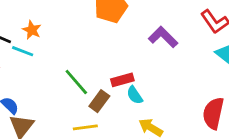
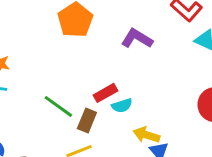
cyan semicircle: (135, 95) -> (122, 106), turned -60

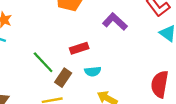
red rectangle: (106, 93) -> (79, 48), moved

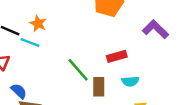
brown rectangle: (63, 78) -> (99, 87), turned -36

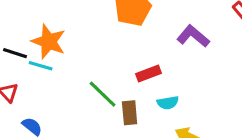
orange star: (38, 23) -> (49, 42), size x1.6

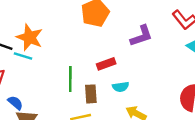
purple L-shape: (193, 36) -> (141, 36), turned 120
green line: (103, 94) -> (70, 79), turned 45

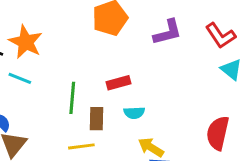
purple L-shape: (141, 36) -> (168, 32), moved
cyan line: (23, 56) -> (20, 78), moved

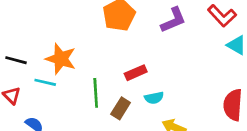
orange star: (26, 42) -> (61, 59), moved
brown rectangle: (97, 119) -> (121, 108), turned 40

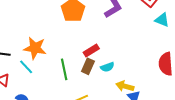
cyan line: (45, 82) -> (26, 67), turned 42
brown rectangle: (121, 108) -> (88, 66), moved

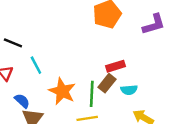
orange star: (35, 48) -> (62, 91), moved
green line: (64, 69) -> (92, 94), moved

